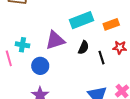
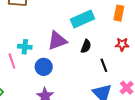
orange rectangle: (111, 24) -> (119, 13), moved, turned -56
black line: (102, 58) -> (104, 65), moved

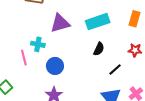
purple triangle: (57, 41) -> (60, 23), moved
black line: (104, 65) -> (115, 69), turned 64

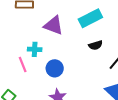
purple triangle: (60, 23) -> (53, 25), turned 45
black semicircle: (99, 49) -> (96, 45), turned 56

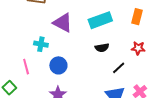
pink line: (23, 64) -> (26, 67), moved

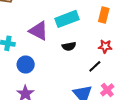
purple triangle: (63, 23) -> (39, 31), moved
black line: (119, 68) -> (95, 66), moved

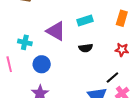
cyan rectangle: (67, 19) -> (85, 21), size x0.7
black line: (95, 66) -> (112, 77), moved

